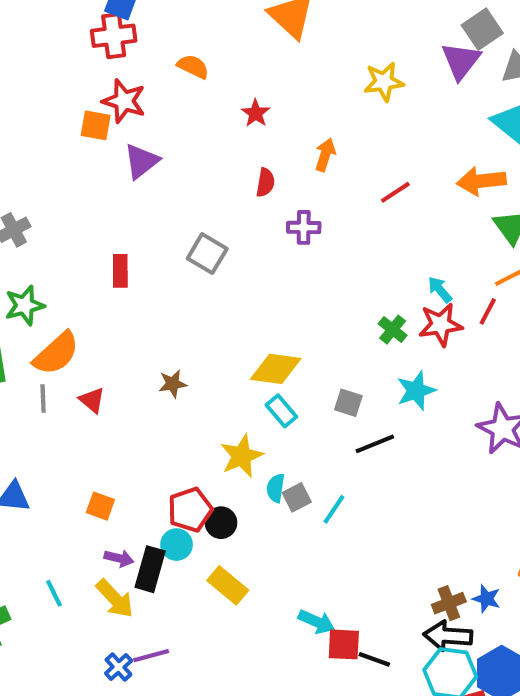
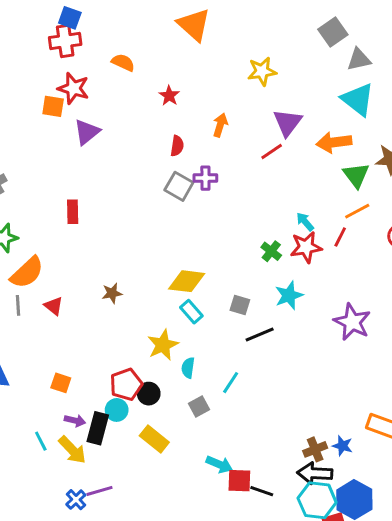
purple triangle: (461, 61) -> (288, 122), moved
gray square: (207, 254) -> (179, 186), moved
gray square: (297, 497) -> (199, 407), moved
cyan line: (54, 593) -> (41, 441), moved

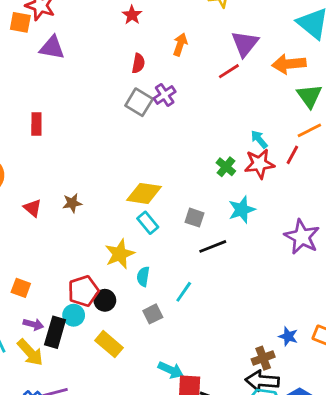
purple triangle: (87, 132) -> (52, 48), turned 48
purple cross: (205, 178) -> (165, 95), turned -35
red triangle: (54, 306) -> (33, 208), moved
blue star: (342, 446) -> (288, 336), moved

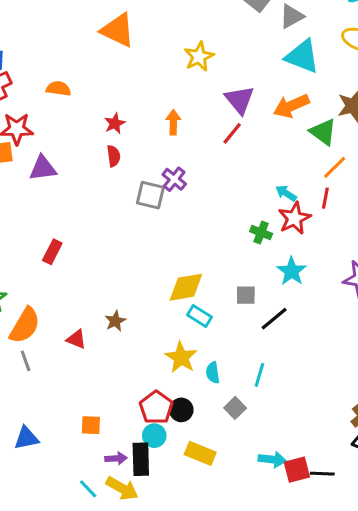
red star: (132, 15) -> (115, 123), moved, turned 30
red semicircle: (138, 63) -> (114, 156), moved
red rectangle: (36, 124) -> (52, 252), turned 45

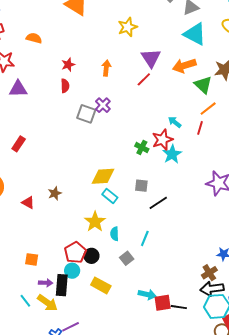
red star: (294, 218) -> (162, 140), moved
green cross: (261, 233) -> (142, 148), moved
cyan star: (292, 271) -> (172, 154), moved

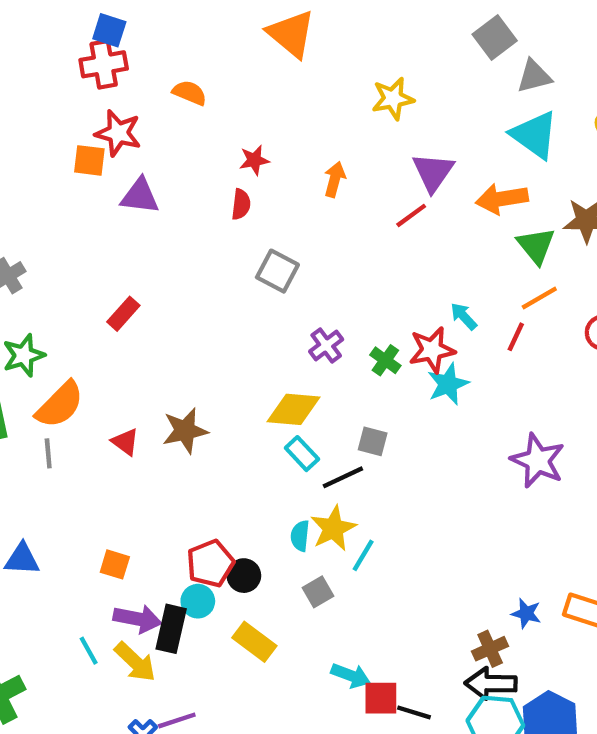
purple cross: (103, 105) -> (326, 345), moved
brown star: (55, 193) -> (185, 431), size x1.5
black line: (158, 203) -> (343, 477), moved
yellow star: (95, 222) -> (333, 528), moved
purple arrow: (46, 283) -> (137, 619), size x1.5

